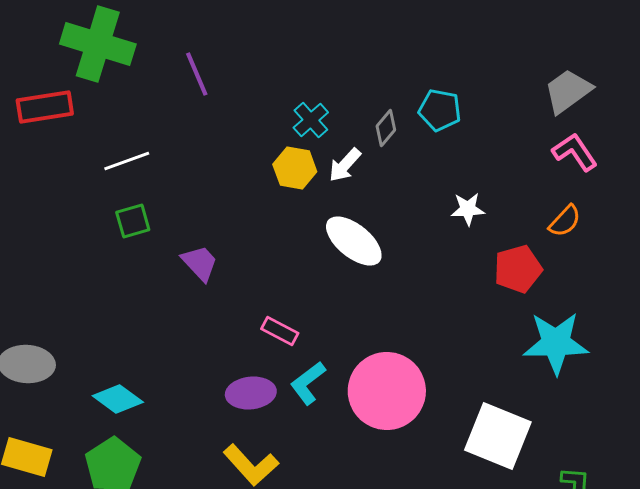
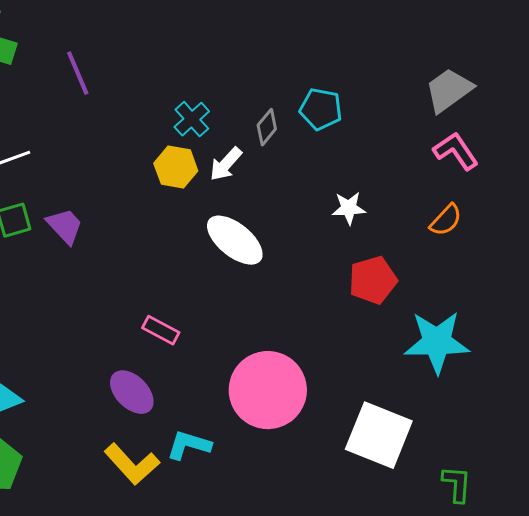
purple trapezoid: (200, 263) -> (65, 226), moved
red pentagon: (518, 269) -> (373, 280), moved
cyan L-shape: (308, 383) -> (189, 445), moved, turned 54
purple ellipse: (251, 393) -> (132, 392), turned 51

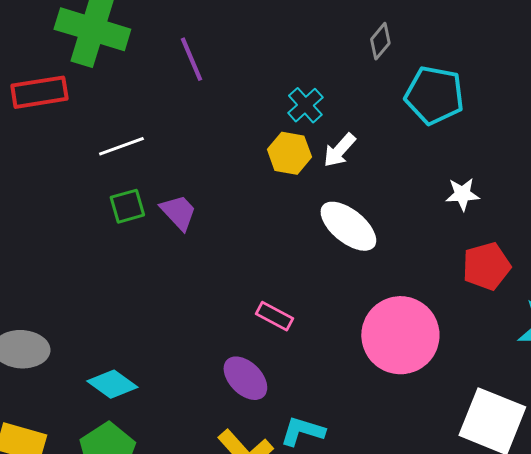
cyan pentagon: (321, 109) -> (434, 95), size x1.4
gray diamond: (267, 127) -> (380, 41), moved
pink circle: (268, 390) -> (400, 335), moved

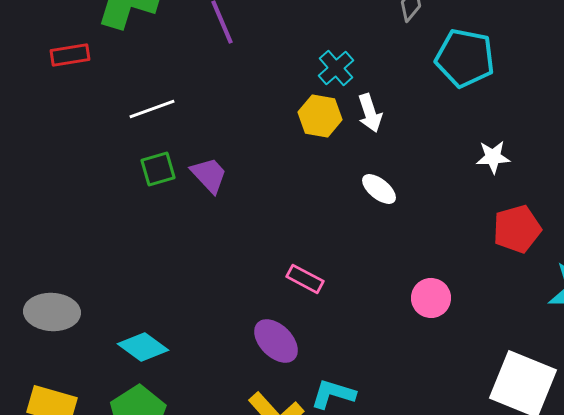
red rectangle: (39, 92) -> (70, 55), size x0.7
white arrow: (339, 150) -> (370, 113), turned -60
white ellipse: (348, 226) -> (379, 189), size x0.6
pink circle: (400, 335) -> (431, 298), size x0.5

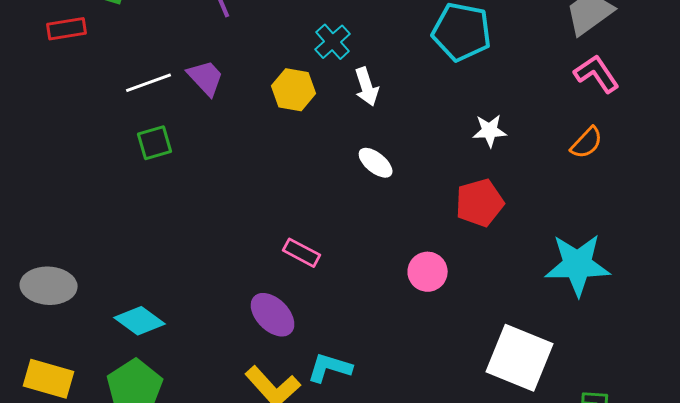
yellow hexagon: (320, 116) -> (294, 90), moved
purple trapezoid: (209, 175) -> (206, 78), moved
red pentagon: (517, 229) -> (480, 203), moved

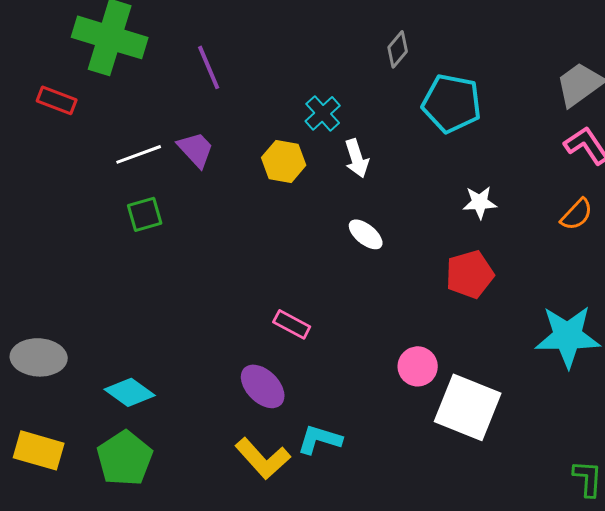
red rectangle: (67, 29) -> (57, 100), turned 30
pink circle: (428, 272) -> (418, 366), moved
white square: (520, 358) -> (468, 407), moved

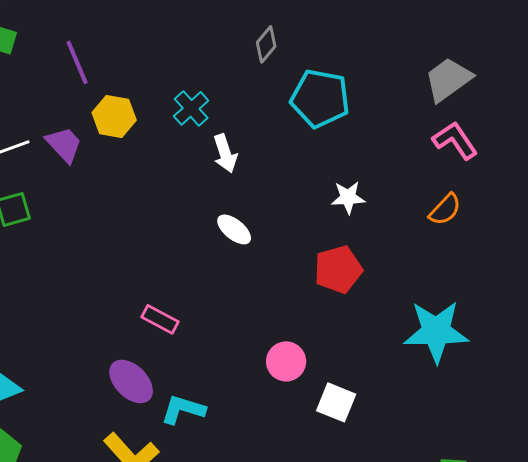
yellow hexagon: (284, 161) -> (114, 116), moved
white square: (468, 407) -> (336, 402), size x0.6
cyan L-shape: (320, 439) -> (183, 409), moved

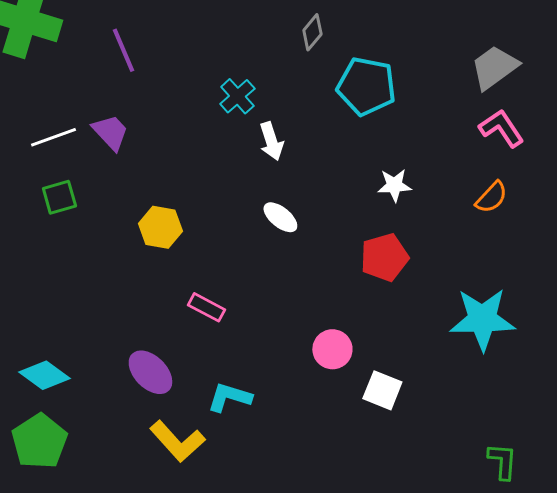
yellow hexagon: (114, 116) -> (160, 227), moved
purple ellipse: (131, 381) -> (150, 372), moved

